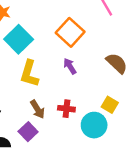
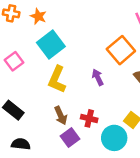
orange square: (70, 32) -> (121, 50), moved
purple square: (28, 132) -> (70, 138), moved

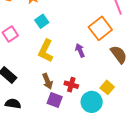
cyan square: (51, 44) -> (42, 21), size x0.6
purple square: (70, 138) -> (55, 100), turned -35

